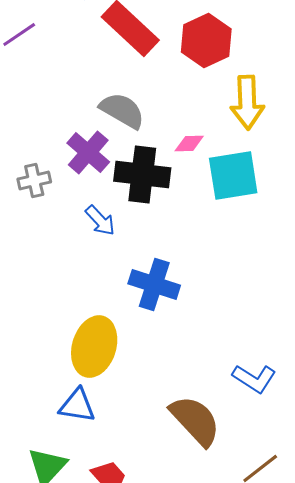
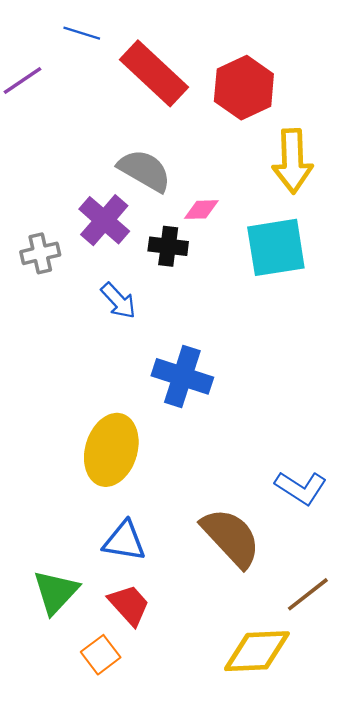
pink diamond: (189, 144) -> (201, 210), moved
black cross: (142, 174) -> (168, 246), size x0.6
blue triangle: (77, 406) -> (124, 541), moved

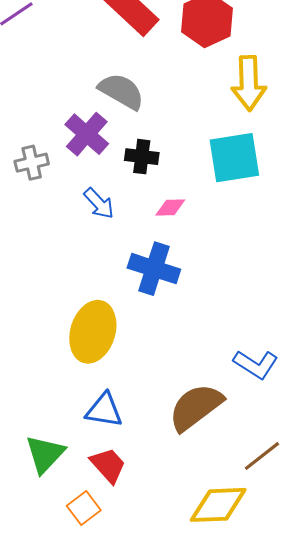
pink diamond: (201, 210) -> (170, 207), moved
brown semicircle: (231, 537) -> (196, 407), turned -84

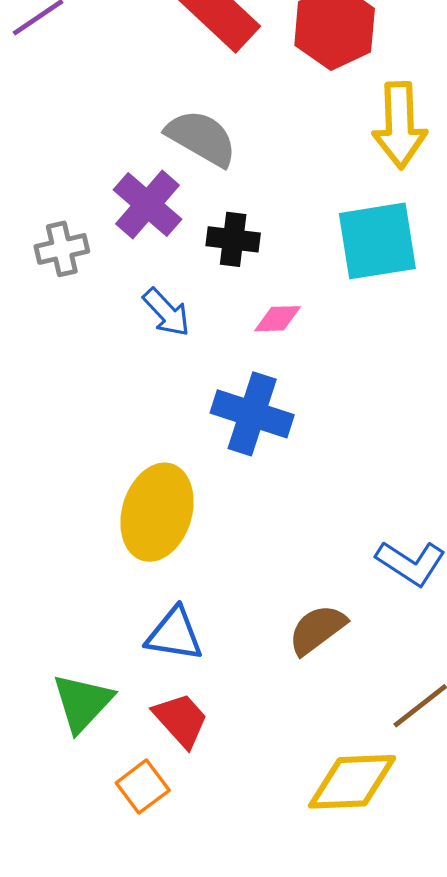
brown semicircle: (196, 407) -> (317, 630), size x0.7

